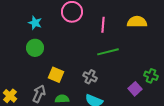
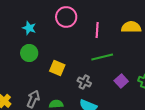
yellow square: (56, 75) -> (57, 68), moved
purple square: (135, 89) -> (121, 81), moved

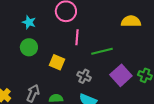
pink line: (97, 30) -> (77, 37), moved
purple square: (121, 81) -> (121, 75), size x1.5

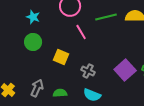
pink line: (77, 37) -> (81, 32), turned -35
green line: (102, 51) -> (106, 17), moved

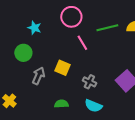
green circle: (33, 42) -> (23, 53), moved
gray arrow: (37, 88) -> (38, 76), moved

